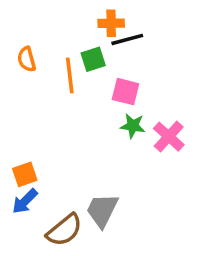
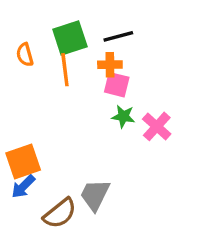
orange cross: (111, 23) -> (110, 65), moved
green square: (93, 59) -> (70, 38), moved, size x1.5
orange square: (25, 174) -> (23, 162), size x1.5

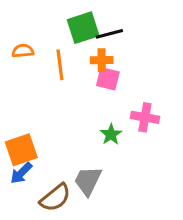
green square: (70, 38) -> (83, 28), moved
orange semicircle: (25, 55) -> (23, 51), turned 100
green star: (123, 116) -> (111, 134), moved, turned 30
pink cross: (157, 126) -> (145, 117), turned -32

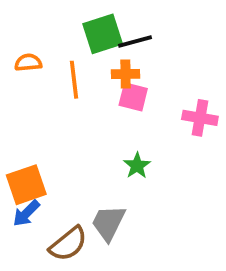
pink cross: (145, 117) -> (200, 118), moved

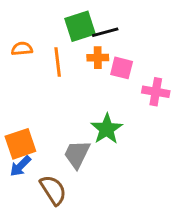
pink square: (133, 97) -> (122, 68), moved
green star: (137, 166) -> (107, 129), size x1.5
gray trapezoid: (108, 223) -> (77, 154), moved
brown semicircle: (68, 244) -> (53, 190), turned -84

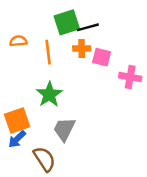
green star: (107, 129) -> (49, 94), moved

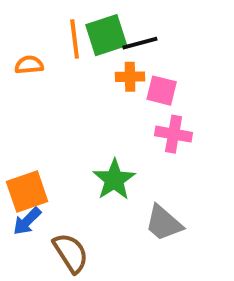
orange line: (48, 52) -> (75, 39), moved
pink cross: (130, 77) -> (174, 134), moved
green star: (49, 94) -> (114, 180), moved
gray trapezoid: (64, 129) -> (164, 223), moved, turned -75

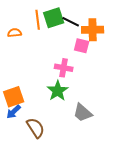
black line: (140, 43) -> (71, 22), turned 42
orange cross: (130, 77) -> (93, 30), moved, size x1.5
pink cross: (174, 134) -> (64, 68), moved

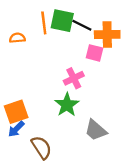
green square: (54, 18) -> (62, 21), turned 30
pink cross: (64, 68) -> (74, 78), turned -36

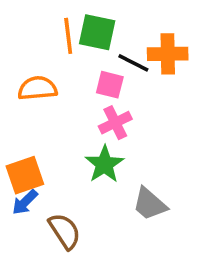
black line: (82, 25) -> (133, 63), moved
orange semicircle: (17, 38) -> (37, 88), moved, size x1.5
pink square: (95, 53) -> (110, 85), moved

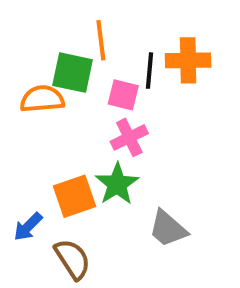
green square: (97, 32) -> (73, 73), moved
orange line: (68, 36) -> (101, 40), moved
black line: (133, 63) -> (150, 71), turned 68
orange square: (25, 175) -> (75, 196), moved

